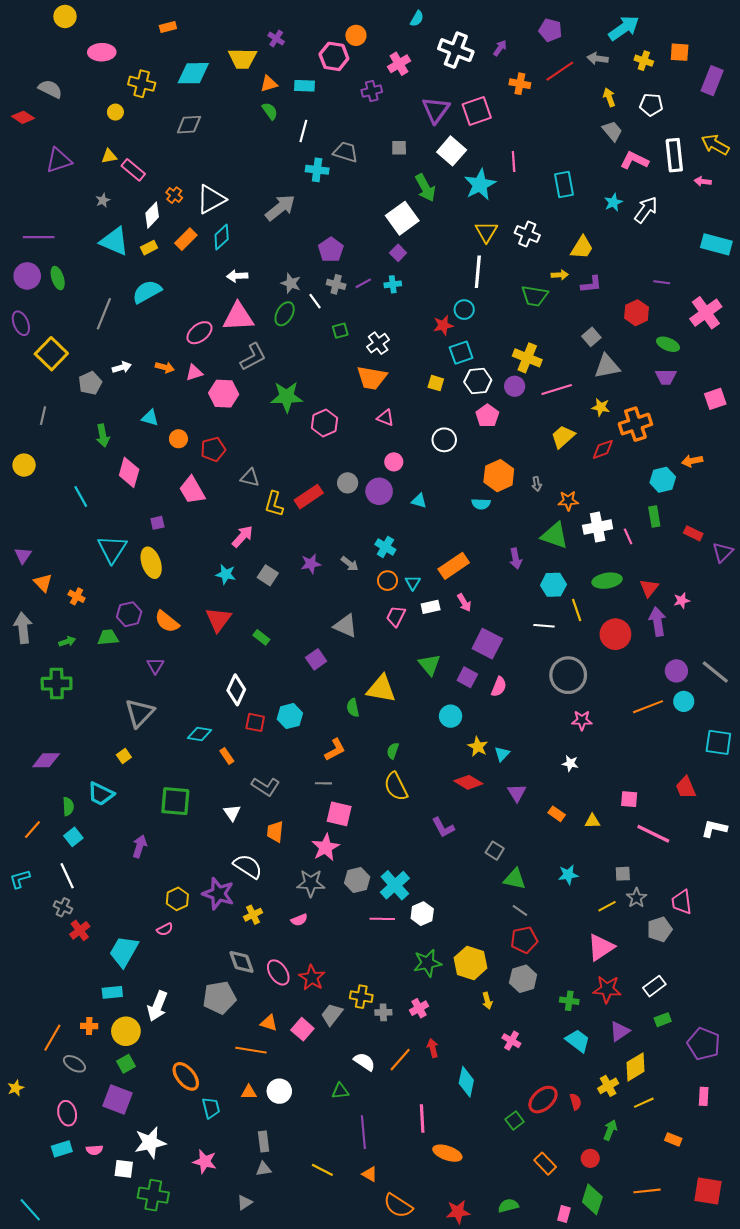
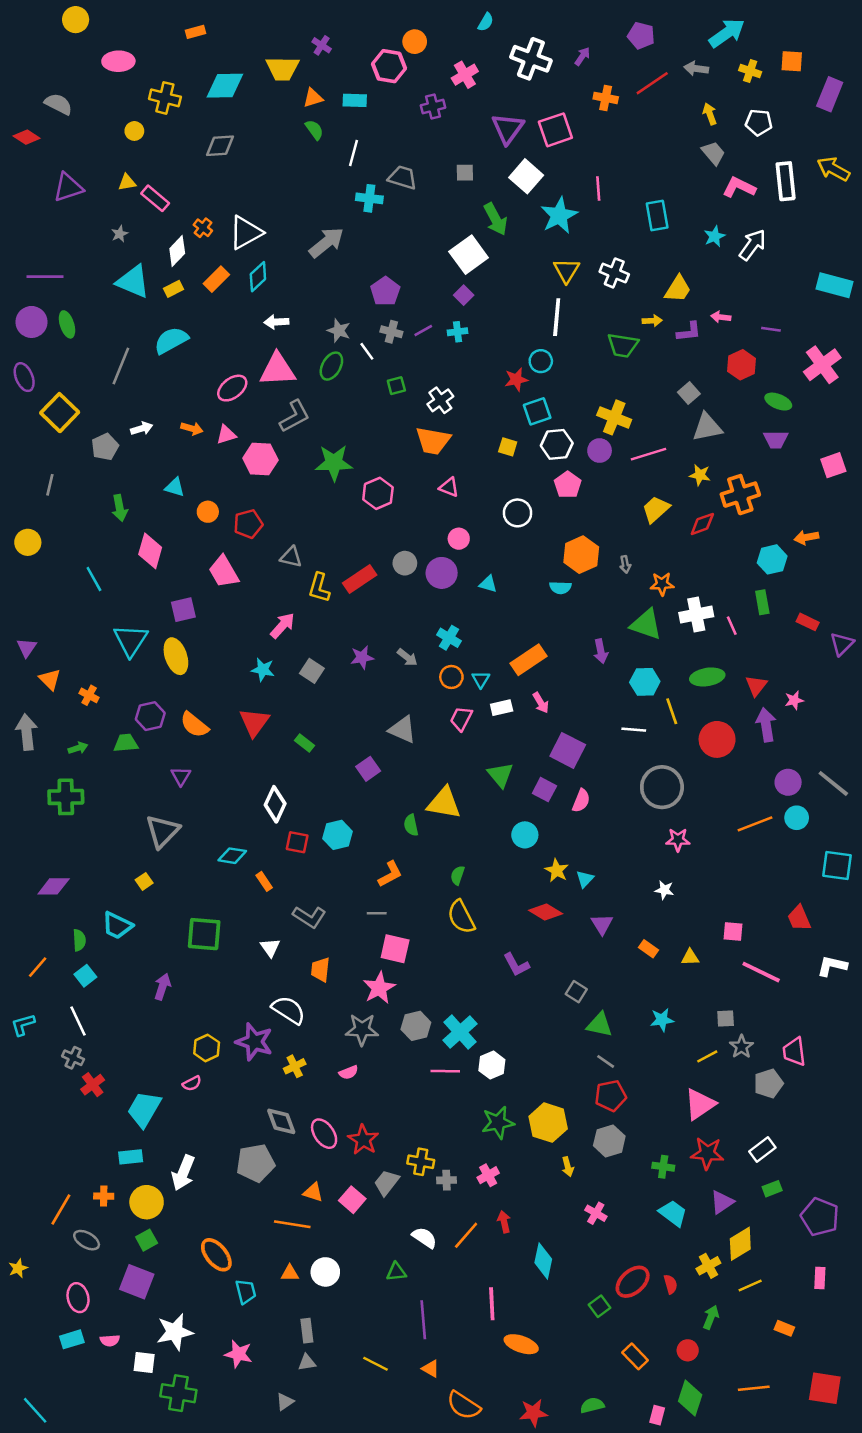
pink arrow: (703, 181) -> (721, 317), moved
purple square: (157, 523) -> (183, 610), size x1.5

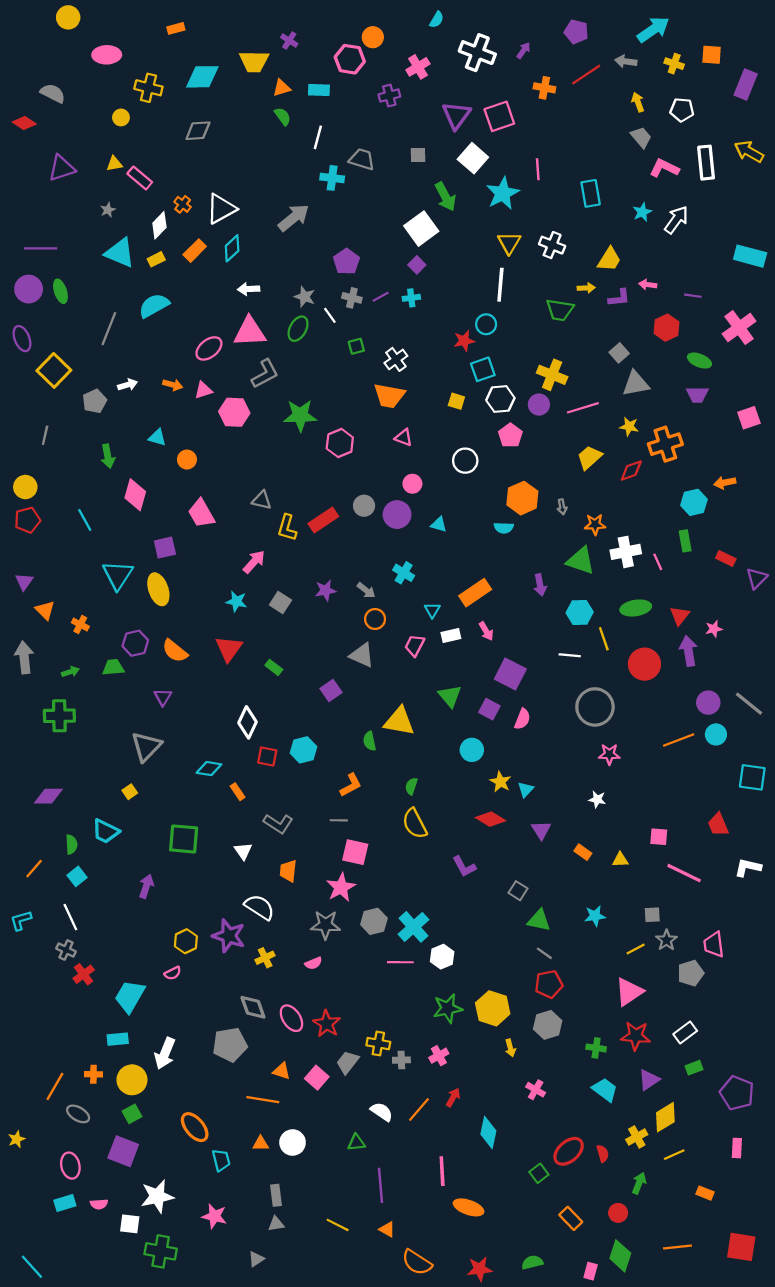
red pentagon: (248, 524) -> (27, 520), moved
orange circle: (451, 677) -> (375, 619), moved
red arrow: (504, 1222) -> (453, 1097), turned 42

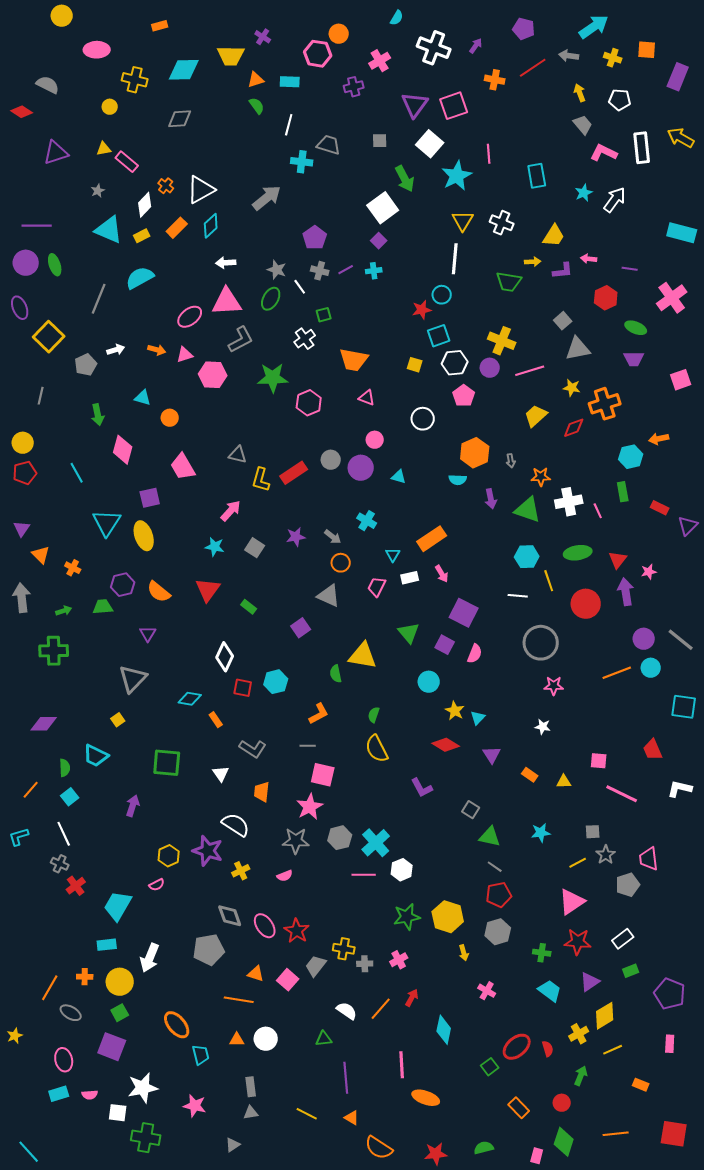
white cross: (396, 359) -> (305, 339), moved
purple arrow: (540, 585) -> (491, 499), moved

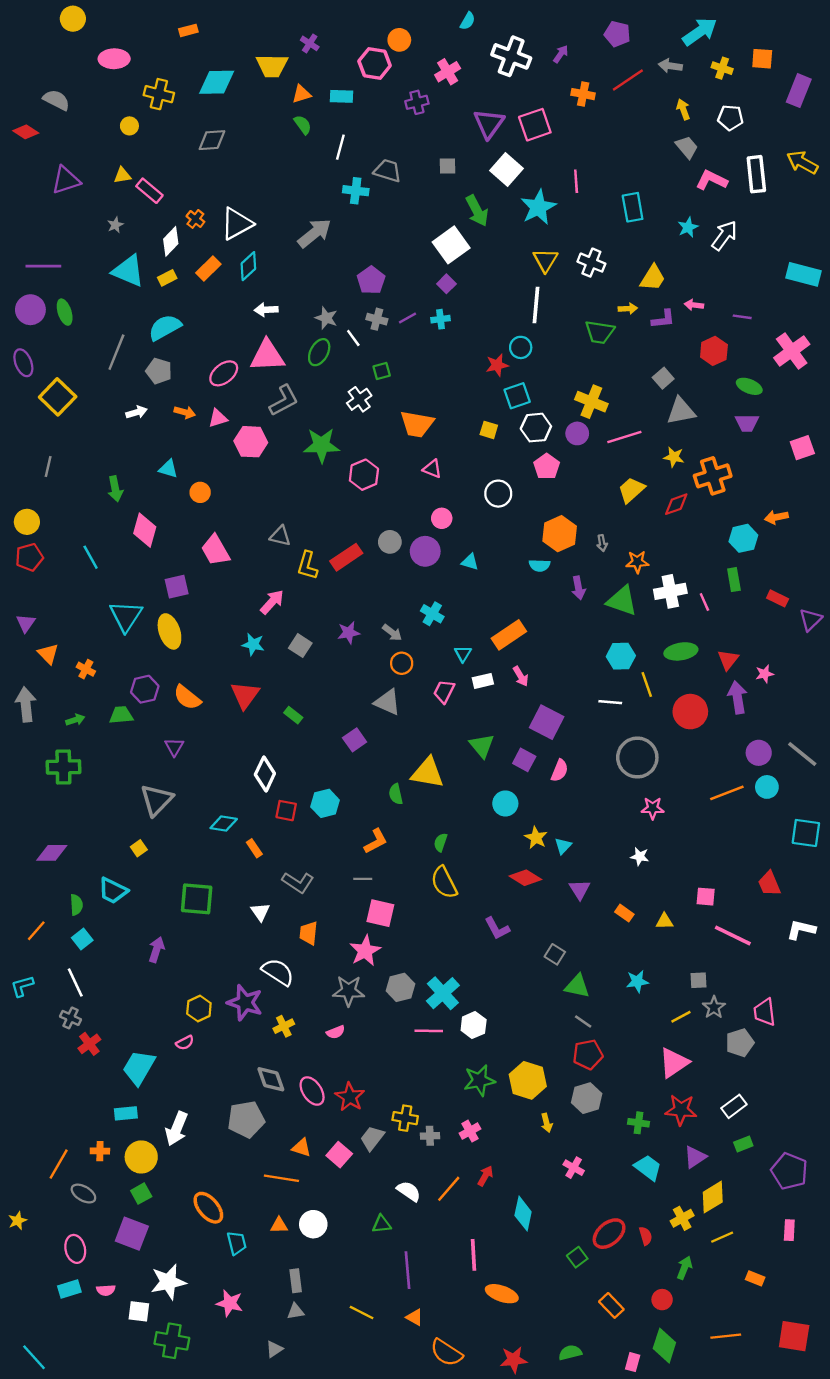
gray pentagon: (86, 365) -> (159, 371), moved, turned -30

